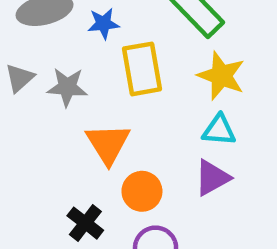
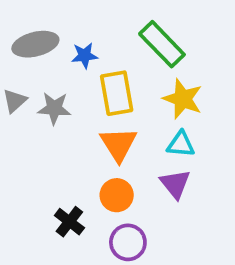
orange triangle: (108, 144) -> (119, 144), moved
purple triangle: (212, 178) -> (175, 184), turned -40

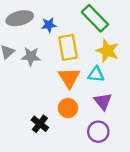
cyan triangle: (181, 144) -> (96, 74), moved
purple circle: (128, 242) -> (98, 132), moved

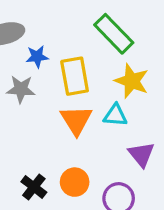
blue star: (49, 25) -> (37, 57), moved
purple triangle: (103, 101) -> (141, 154), moved
orange circle: (68, 108) -> (75, 182), moved

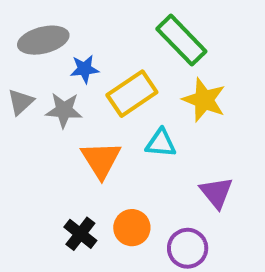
yellow rectangle: (75, 76) -> (132, 94), turned 66
cyan triangle: (115, 115) -> (161, 143), moved
orange triangle: (76, 120) -> (101, 160), moved

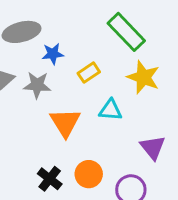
yellow rectangle: (132, 94) -> (89, 73), size x0.6

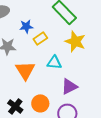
blue star: (53, 54) -> (26, 26), moved
purple triangle: (153, 148) -> (69, 86), moved, turned 42

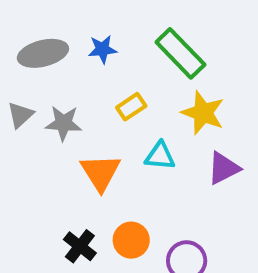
blue star: (26, 26) -> (102, 49), moved
purple triangle: (69, 86) -> (224, 168), moved

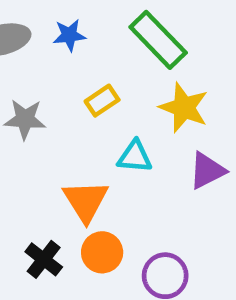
orange triangle: (100, 172) -> (86, 201), moved

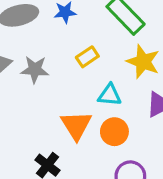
orange circle: (102, 252) -> (114, 132), moved

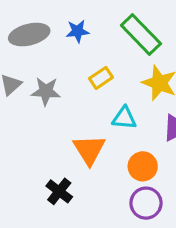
orange circle: (114, 132) -> (143, 166), moved

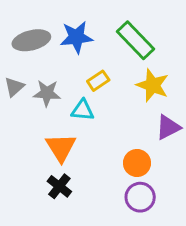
blue star: (78, 31) -> (76, 37), size x1.5
cyan triangle: (124, 118) -> (83, 110), moved
orange triangle: (89, 150) -> (61, 147), moved

